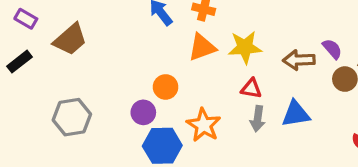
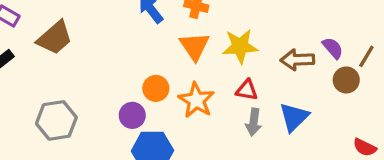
orange triangle: (202, 47) -> (195, 46), turned -44
blue triangle: (296, 114) -> (294, 117), turned -36
orange star: (204, 125) -> (196, 100), moved

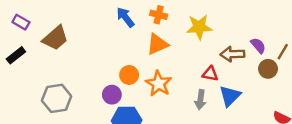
orange triangle: (195, 46) -> (157, 44), turned 40
yellow star: (240, 46) -> (199, 27), moved
red triangle: (247, 90) -> (210, 74), moved

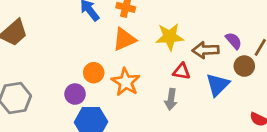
yellow star: (199, 27) -> (170, 37), moved
blue triangle: (230, 96) -> (218, 85), moved

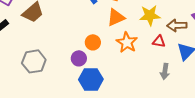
orange star: (126, 82) -> (127, 42), moved
gray arrow: (171, 99) -> (165, 71), moved

